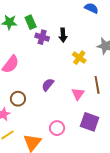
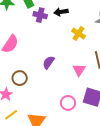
black arrow: (63, 35) -> (61, 12), turned 88
pink circle: (57, 128) -> (68, 103), moved

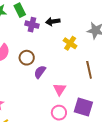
pink triangle: (79, 70) -> (60, 89), moved
brown circle: (20, 78) -> (27, 58), moved

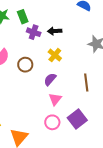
yellow cross: (70, 43) -> (55, 55), moved
purple semicircle: (40, 72) -> (50, 79), moved
purple square: (83, 107) -> (77, 119), turned 30

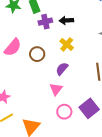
purple cross: (34, 32) -> (45, 22), turned -32
pink triangle: (55, 99) -> (56, 89), moved

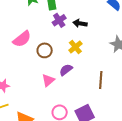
purple cross: (45, 22) -> (59, 20), turned -32
pink triangle: (56, 89) -> (48, 80), moved

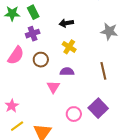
purple cross: (59, 20) -> (33, 34), moved, turned 32
purple semicircle: (66, 70) -> (67, 72), turned 56

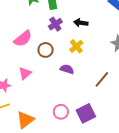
purple cross: (33, 34) -> (55, 24), moved, turned -32
brown line: (103, 71) -> (102, 79), turned 36
pink triangle: (53, 87) -> (25, 73), moved

